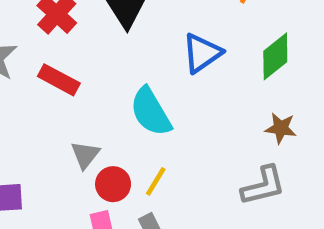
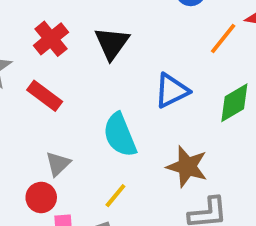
brown star: (281, 128) -> (187, 167), moved, size x1.5
red circle: (113, 184) -> (41, 197), moved

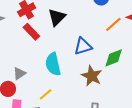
red rectangle: (45, 96) -> (31, 32), moved
brown star: (187, 167) -> (92, 76), moved

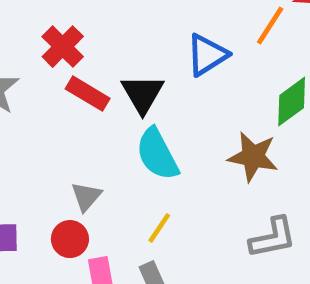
black triangle: (57, 17) -> (143, 94), moved
blue triangle: (83, 46) -> (207, 55), moved

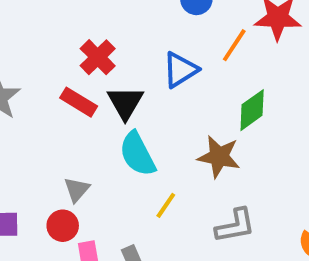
red cross: (63, 47) -> (98, 57), moved
yellow line: (159, 228) -> (166, 205), moved

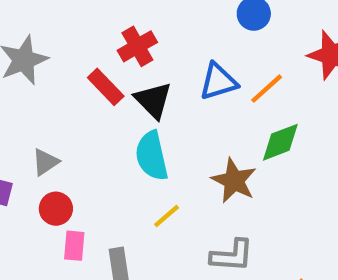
orange line: (234, 45) -> (267, 89), moved
black triangle: (125, 103) -> (153, 100), turned -30
gray triangle: (77, 190) -> (45, 162), moved

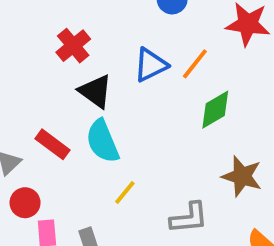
red rectangle: (106, 87) -> (52, 144), moved
brown star: (234, 181) -> (242, 176), moved

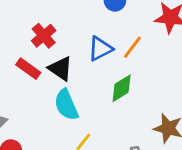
green diamond: (215, 110) -> (122, 88), moved
red rectangle: (52, 144) -> (28, 69), moved

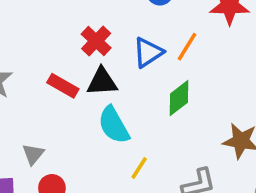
red cross: (44, 36) -> (96, 41), moved
black triangle: (60, 69) -> (102, 82), turned -32

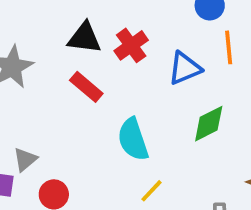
orange line: (187, 47) -> (229, 47), moved, turned -48
black triangle: (102, 82) -> (84, 38), moved
gray triangle: (33, 154) -> (25, 159), moved

